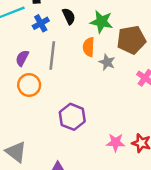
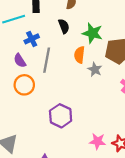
blue cross: (41, 23) -> (32, 39), moved
purple semicircle: (22, 58) -> (20, 61), turned -64

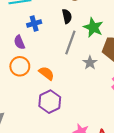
orange semicircle: (79, 55) -> (46, 73), moved, turned 112
gray line: (47, 60) -> (70, 43), moved

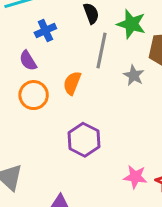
orange semicircle: (46, 73) -> (72, 83), moved, turned -98

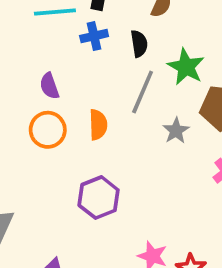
blue cross: (45, 30) -> (94, 36), moved
orange semicircle: (72, 83) -> (98, 125), turned 145

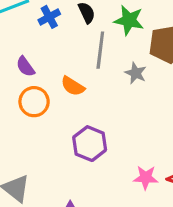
orange semicircle: (98, 125) -> (73, 86), turned 140

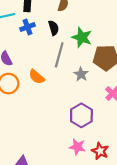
purple hexagon: (90, 144) -> (81, 115), moved

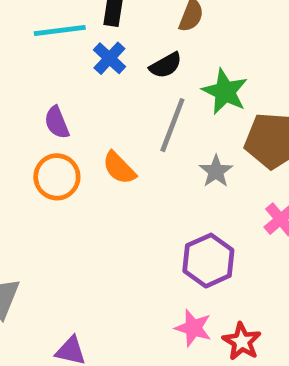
blue cross: (28, 27) -> (109, 58), turned -32
black semicircle: (54, 28) -> (166, 65), turned 72

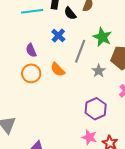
blue cross: (109, 58) -> (58, 35), moved
black semicircle: (166, 65) -> (70, 13), moved, turned 80

